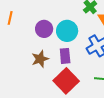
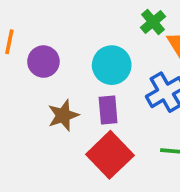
purple circle: (44, 29) -> (43, 62), moved

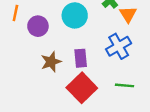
cyan circle: (112, 65) -> (75, 15), moved

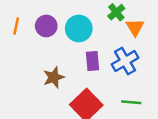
purple circle: (38, 26) -> (46, 26), moved
purple rectangle: (81, 58) -> (93, 61), moved

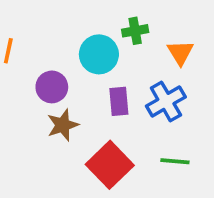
green cross: (116, 12) -> (135, 31), moved, turned 30
purple circle: (46, 26) -> (52, 87), moved

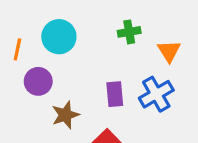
cyan circle: (99, 54) -> (59, 37), moved
purple circle: (52, 87) -> (38, 81), moved

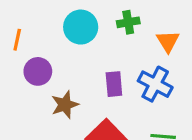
cyan circle: (59, 37) -> (81, 27), moved
blue cross: (156, 94) -> (155, 84), turned -32

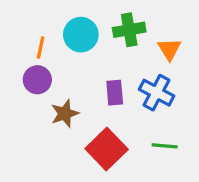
green cross: (128, 22) -> (129, 30), size x1.4
orange line: (17, 40) -> (41, 47), moved

